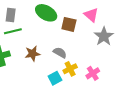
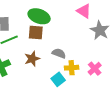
brown square: (69, 24) -> (36, 32), moved
yellow cross: (70, 69) -> (72, 68), turned 32

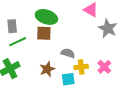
brown star: (32, 59) -> (47, 69), moved
cyan square: (58, 79) -> (68, 79), turned 32

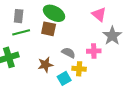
pink cross: (104, 67) -> (94, 51), moved, turned 32
cyan square: (68, 79) -> (64, 78), turned -32

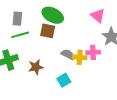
brown star: (45, 65) -> (36, 67), moved
yellow cross: (79, 69) -> (80, 57), moved

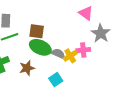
green ellipse: (53, 15) -> (40, 47), moved
yellow cross: (80, 57) -> (70, 56), turned -32

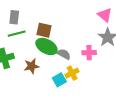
pink triangle: (86, 13) -> (105, 15), moved
yellow cross: (70, 56) -> (72, 73), moved

